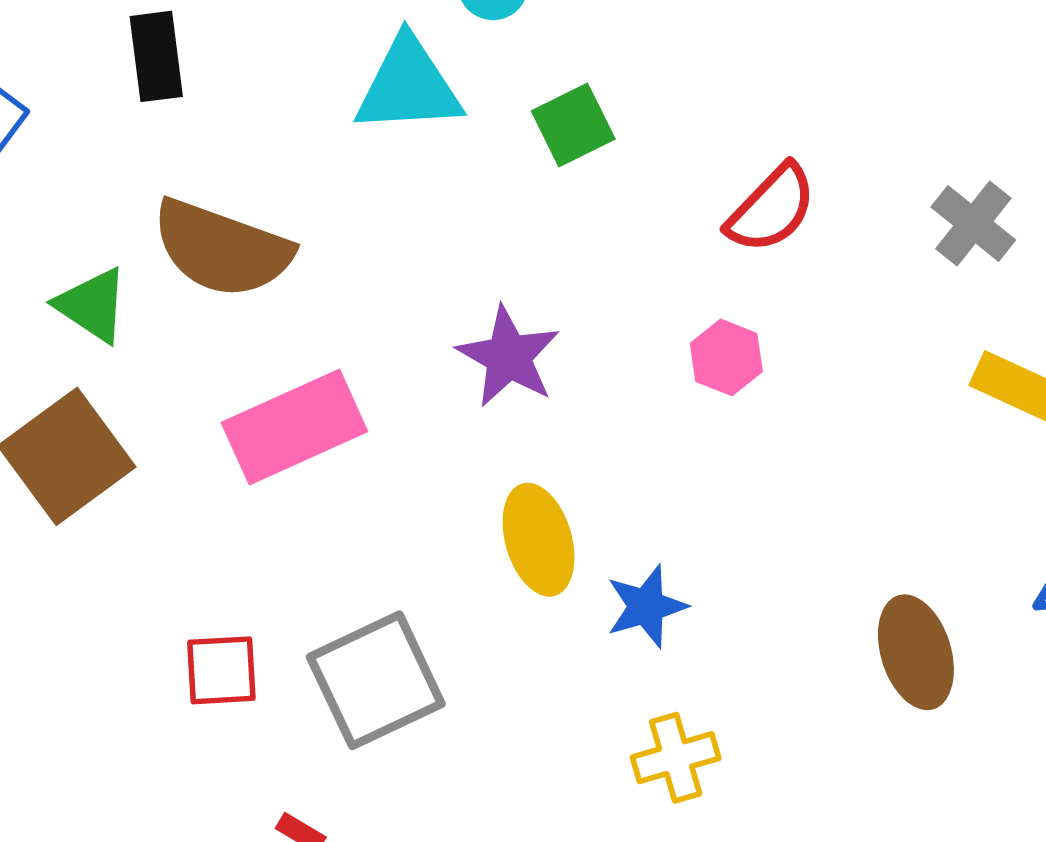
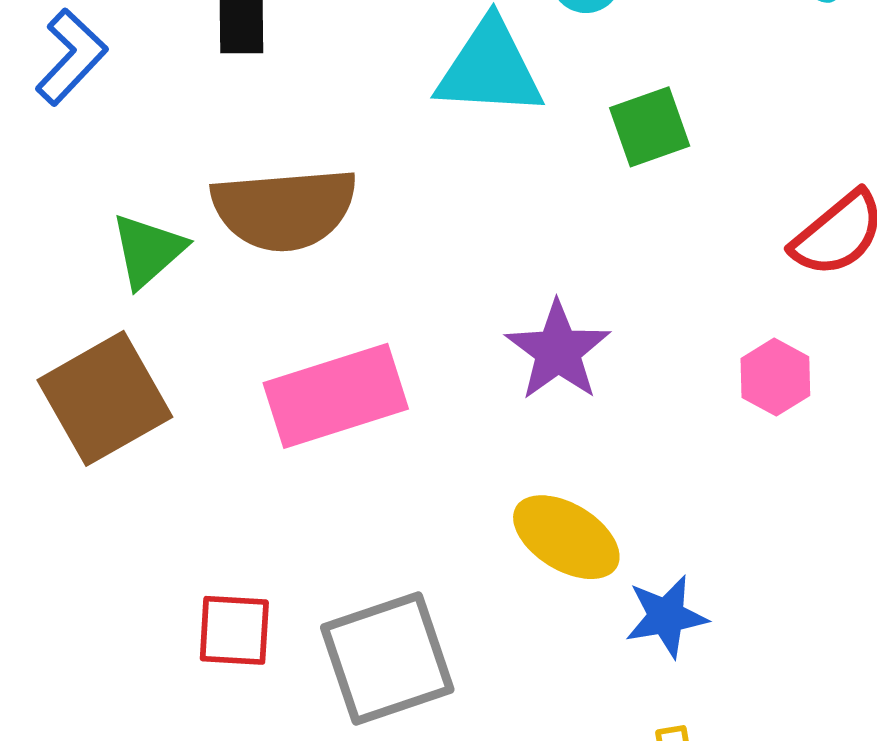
brown semicircle: (222, 249) -> (284, 209), turned -31
green triangle: (92, 305) -> (148, 250), turned 38
yellow ellipse: (539, 540) -> (566, 537), turned -49

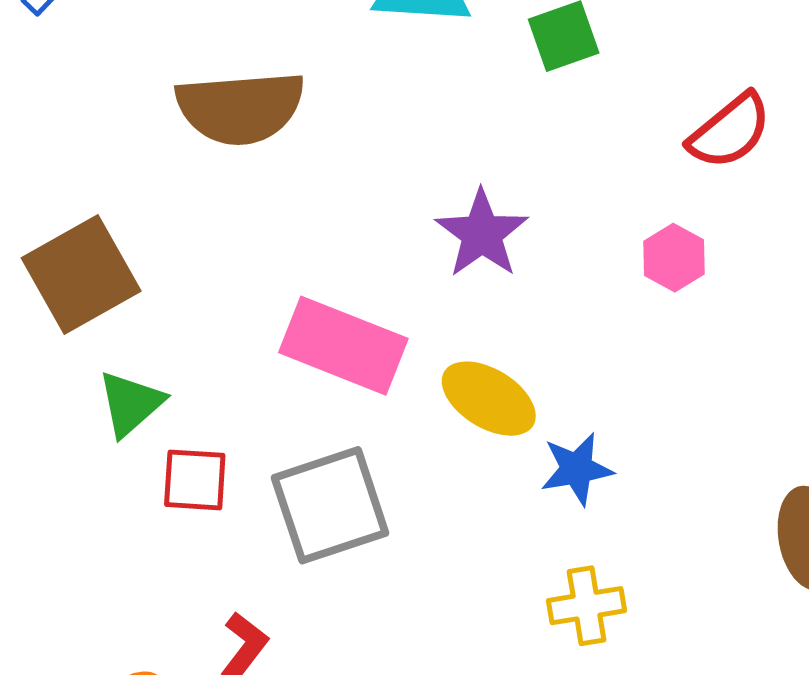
green triangle: (148, 250) -> (131, 404), moved
pink rectangle: (336, 396) -> (343, 346), moved, turned 39

